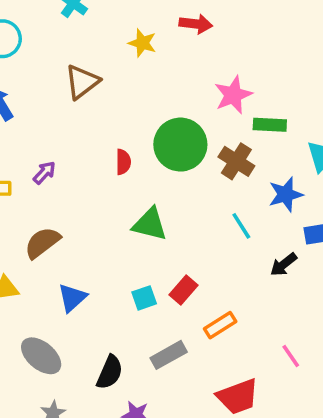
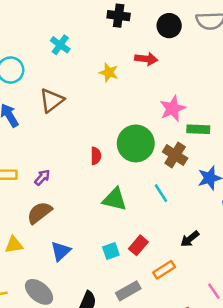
brown triangle: (82, 82) -> (52, 100), moved
purple arrow: (44, 173) -> (42, 177), moved
cyan line: (241, 226) -> (161, 193), moved
black arrow: (283, 265) -> (190, 239), moved

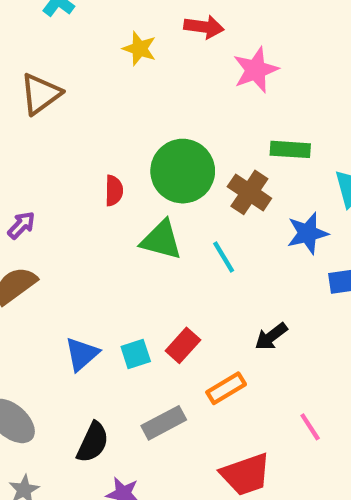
pink star: (173, 109) -> (256, 70), moved
green triangle: (115, 199) -> (161, 240), moved
blue triangle: (61, 251) -> (82, 354), moved

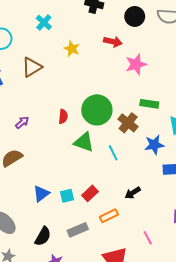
yellow star: (139, 49) -> (72, 49), moved
purple arrow: (21, 225) -> (22, 122), moved

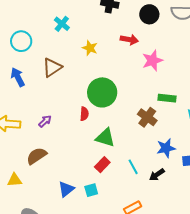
green circle: (97, 110) -> (102, 92), moved
blue star: (154, 145) -> (166, 148), moved
cyan line: (113, 153) -> (133, 167), moved
red rectangle: (90, 193) -> (102, 165), moved
black arrow: (133, 193) -> (157, 175), moved

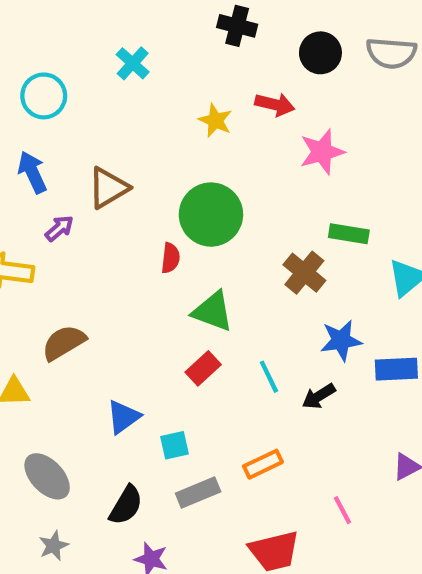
yellow star: (90, 48) -> (215, 120), moved
brown triangle: (52, 67) -> (108, 188), moved
purple arrow: (45, 121) -> (59, 228), moved
cyan square: (91, 190) -> (175, 445), moved

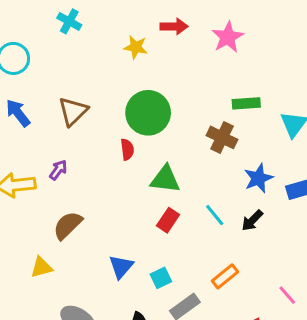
pink star: (322, 152) -> (228, 37), moved
purple arrow: (59, 228) -> (58, 170), moved

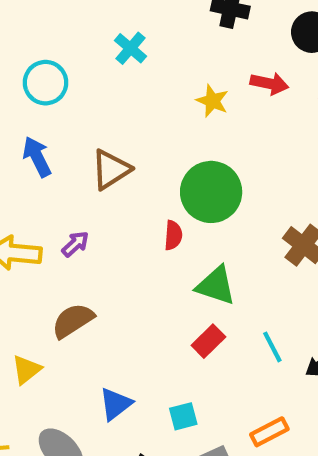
yellow triangle: (41, 267) -> (26, 370), turned -35
blue triangle: (121, 267) -> (116, 404), moved

